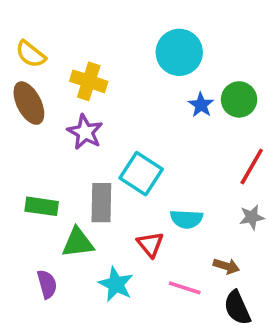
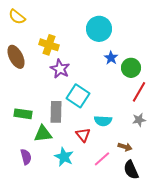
yellow semicircle: (31, 54) -> (17, 17), moved
green circle: (239, 99) -> (131, 68), moved
purple star: (85, 132) -> (60, 69), moved
pink line: (185, 288) -> (102, 159), turned -60

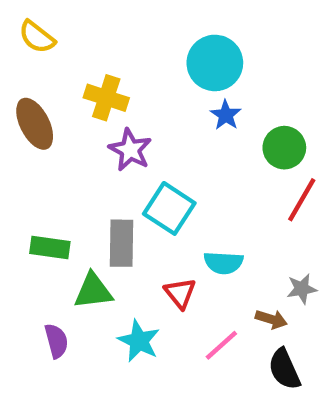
blue star: (111, 58) -> (226, 115), moved
gray star: (139, 120) -> (302, 289), moved

